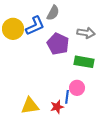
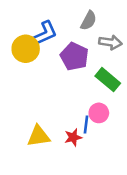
gray semicircle: (53, 13) -> (89, 21), moved
yellow circle: (13, 29) -> (26, 49), moved
green rectangle: (84, 62) -> (108, 80), turned 30

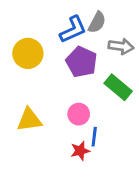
blue L-shape: (45, 33) -> (73, 29), moved
pink circle: (99, 113) -> (79, 114), moved
yellow triangle: (38, 136) -> (29, 120), moved

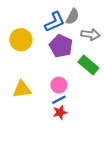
blue line: (94, 137) -> (59, 100), moved, turned 56

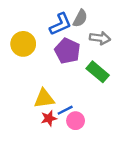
pink circle: (59, 85) -> (76, 121), moved
yellow triangle: (22, 89) -> (44, 99), moved
red star: (60, 112) -> (49, 118), moved

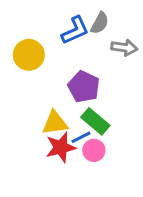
purple pentagon: (67, 51) -> (84, 87), moved
green rectangle: (98, 72) -> (95, 121), moved
red star: (49, 118) -> (61, 147), size x1.5

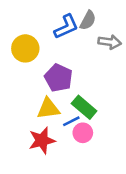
purple pentagon: (84, 87) -> (59, 78), moved
red star: (61, 147) -> (42, 140), moved

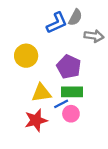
yellow circle: (25, 48) -> (26, 56), moved
purple pentagon: (59, 78) -> (69, 67), moved
green rectangle: (84, 107) -> (72, 92), turned -40

